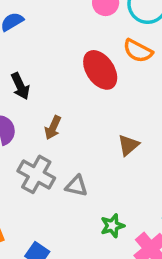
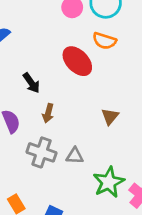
black arrow: (20, 86) -> (31, 83), moved
green star: (112, 226) -> (109, 182), size x1.6

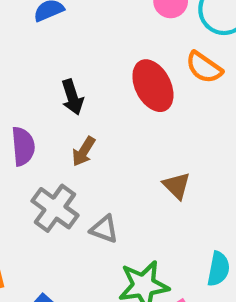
brown triangle: (110, 116) -> (177, 186), turned -42

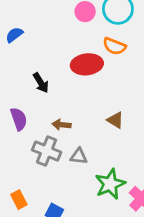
red ellipse: (153, 86) -> (87, 64), turned -56
brown arrow: (84, 151) -> (62, 125), moved, turned 78

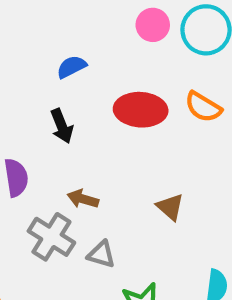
blue semicircle: (14, 35) -> (72, 67), moved
orange semicircle: (114, 46) -> (203, 107), moved

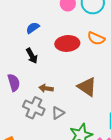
brown triangle: (170, 207) -> (87, 87), size x1.5
gray triangle: (101, 254) -> (58, 113), turned -40

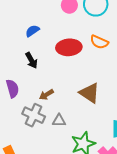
brown arrow: (46, 88) -> (46, 95), turned -40
gray triangle: (58, 113) -> (59, 120), turned 32

